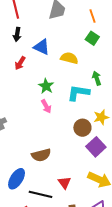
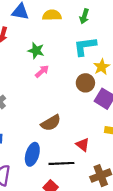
green arrow: (97, 78) -> (84, 16), moved, turned -128
cyan L-shape: (78, 93) -> (85, 46), moved
pink arrow: (46, 106) -> (42, 71), turned -88

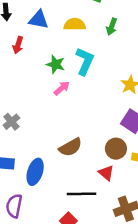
cyan L-shape: (85, 46) -> (85, 61), moved, turned 120
brown circle: (85, 83) -> (116, 149), moved
blue ellipse: (32, 154) -> (35, 172), moved

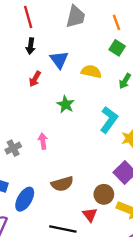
blue triangle: (39, 20) -> (59, 60), turned 30
cyan L-shape: (85, 61) -> (109, 120), moved
pink arrow: (62, 88) -> (43, 141), moved, turned -70

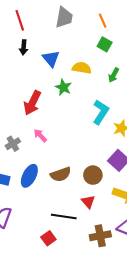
red arrow: (35, 79) -> (32, 103), moved, size x1.6
green star: (66, 104) -> (63, 87), moved
pink arrow: (43, 141) -> (40, 136), turned -32
brown circle: (104, 194) -> (93, 175), moved
blue ellipse: (25, 199) -> (29, 176), moved

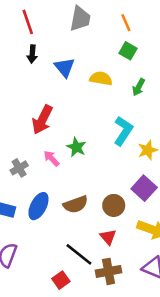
green star: (63, 87) -> (76, 147), moved
black line: (64, 216) -> (79, 254), turned 30
brown cross: (100, 236) -> (109, 271), moved

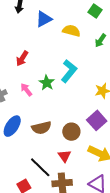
blue triangle: (65, 67) -> (44, 19), turned 36
red arrow: (42, 120) -> (22, 58), size x0.7
cyan L-shape: (123, 131) -> (69, 71), moved

